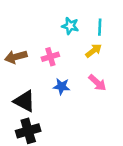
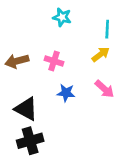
cyan star: (70, 26) -> (62, 17), moved
pink cross: (50, 57) -> (54, 61), turned 35

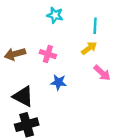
pink arrow: (105, 89) -> (102, 73), moved

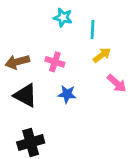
cyan line: (95, 26) -> (93, 30), moved
black triangle: (23, 96) -> (25, 95), moved

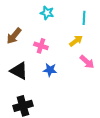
cyan line: (93, 30) -> (84, 18), moved
brown arrow: (17, 62) -> (14, 36), moved, turned -36

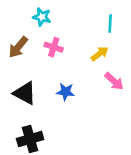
cyan star: (47, 13) -> (42, 17), moved
pink cross: (41, 46) -> (54, 47), moved

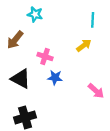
pink cross: (54, 47) -> (45, 56), moved
pink arrow: (114, 81) -> (96, 91), moved

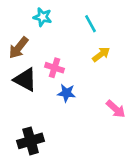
cyan line: (93, 20) -> (90, 24), moved, turned -32
black triangle: (21, 79) -> (25, 80), moved

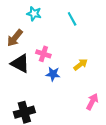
yellow arrow: (101, 54) -> (81, 64), moved
pink arrow: (116, 109) -> (92, 102), moved, turned -105

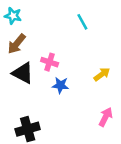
cyan star: (34, 14) -> (13, 16), moved
yellow arrow: (81, 64) -> (102, 74), moved

